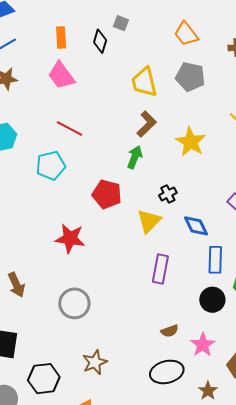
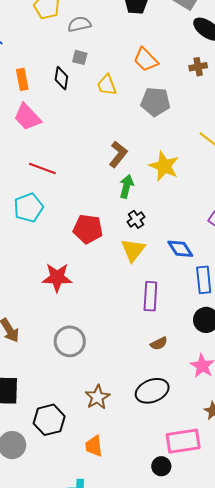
yellow trapezoid: (144, 82) -> (107, 85), moved, size x0.7
green arrow: (135, 157) -> (126, 186), moved
black cross: (168, 194) -> (136, 219), moved
brown semicircle: (170, 331) -> (159, 343), moved
black ellipse: (167, 372) -> (152, 391), moved

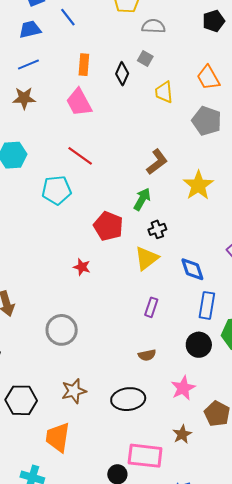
green arrow: (126, 186) -> (142, 199), moved
red star: (57, 277) -> (82, 267), moved, size x0.6
purple rectangle: (150, 296) -> (151, 307), size x0.7
orange trapezoid: (94, 446) -> (58, 437), size x1.4

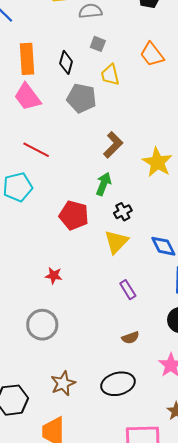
gray square: (145, 58) -> (98, 44), moved
orange rectangle: (84, 65) -> (27, 59), size x1.4
gray pentagon: (207, 121) -> (81, 98), moved
red star: (82, 267) -> (54, 276), moved
purple rectangle: (151, 307) -> (128, 290), turned -42

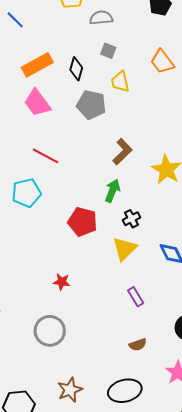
orange rectangle: (27, 59) -> (37, 65), turned 64

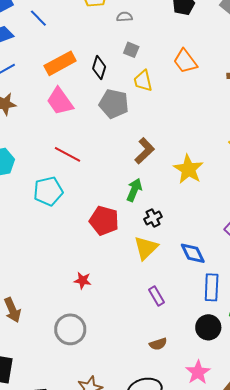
gray semicircle: (101, 18) -> (124, 17), size x0.7

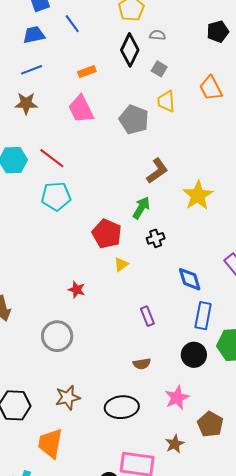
orange rectangle: (60, 63) -> (87, 72), size x0.6
black diamond: (99, 68) -> (130, 50), moved, size x1.4
red line: (67, 154) -> (52, 158), moved
yellow triangle: (146, 248) -> (121, 264), moved, size x0.6

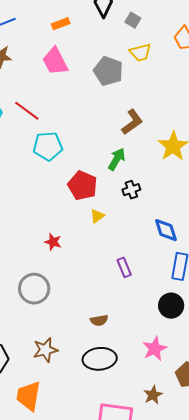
yellow trapezoid: (166, 101) -> (140, 52), turned -100
cyan pentagon: (56, 196) -> (48, 146), moved
brown semicircle: (142, 364) -> (99, 320), moved

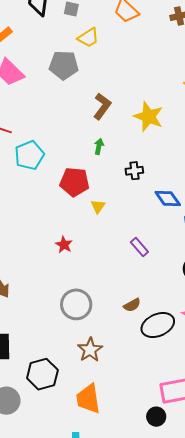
green arrow: (117, 159) -> (99, 146), size x0.7
black cross: (131, 190) -> (134, 171), moved, turned 30
red star: (53, 242) -> (64, 245), turned 30
gray circle: (34, 289) -> (76, 304), moved
black ellipse: (100, 359) -> (158, 325), moved

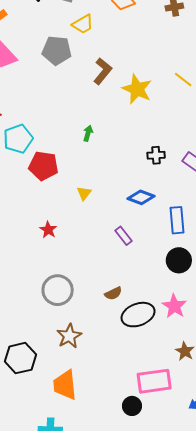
brown L-shape: (102, 106) -> (103, 71), moved
yellow star: (149, 117) -> (137, 89), moved
black cross: (134, 171) -> (156, 155), moved
red pentagon: (75, 182) -> (44, 166), moved
blue diamond: (168, 199) -> (141, 197), moved, turned -36

